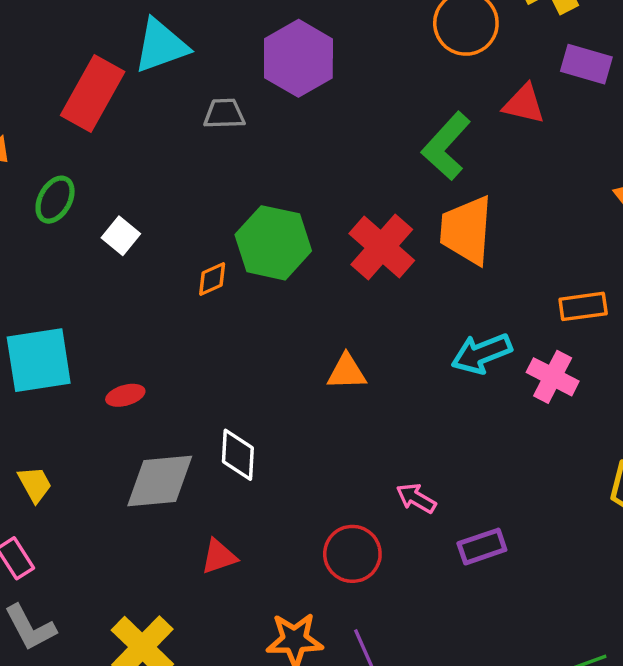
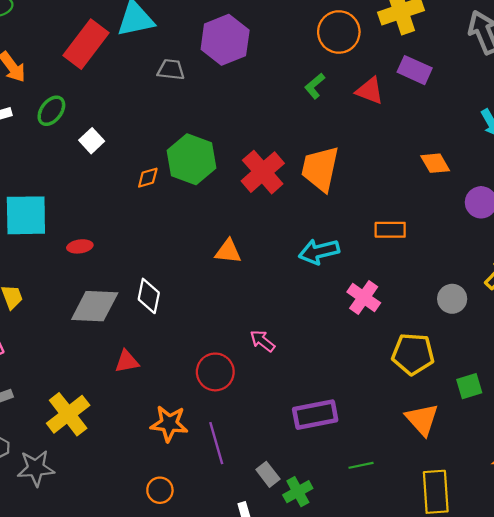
green L-shape: (446, 146) -> (315, 86), moved, size x0.6
pink cross: (553, 377) -> (364, 297), moved
purple rectangle: (482, 547) -> (315, 415), moved, size x1.4

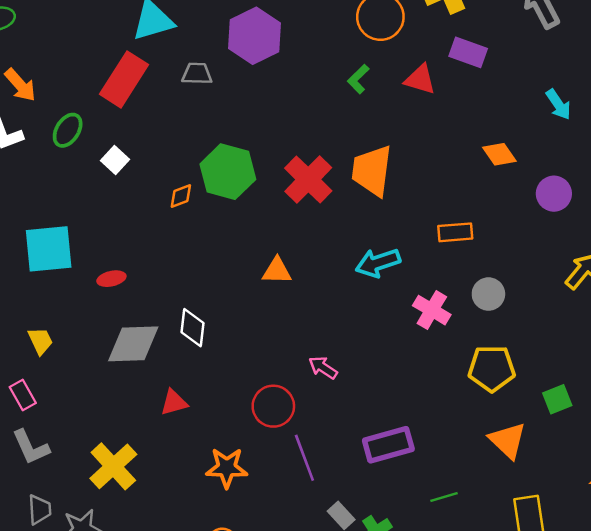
red rectangle: (86, 44) -> (124, 79), moved
gray circle: (452, 299) -> (488, 294), moved
purple line: (216, 443) -> (304, 458), moved

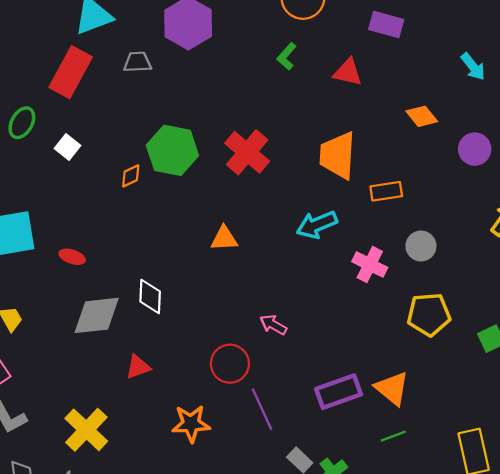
red triangle: (420, 79) -> (348, 72), moved
orange trapezoid: (372, 171) -> (338, 155), moved
red ellipse: (111, 279) -> (72, 257), turned 35
orange triangle: (508, 440) -> (392, 388), moved

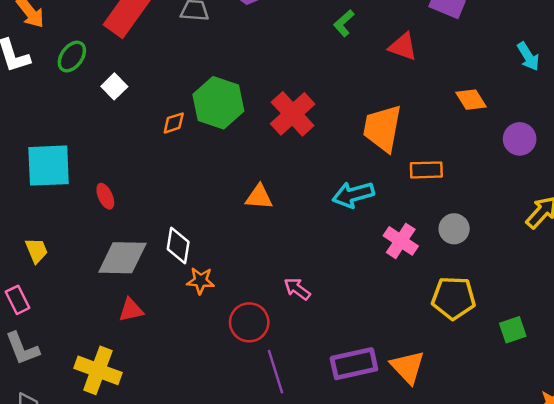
red ellipse: (72, 257) -> (105, 196), turned 40
red triangle: (138, 367) -> (131, 310), moved
orange star: (191, 424) -> (200, 281), moved, size x0.7
yellow cross: (86, 430) -> (98, 370), turned -30

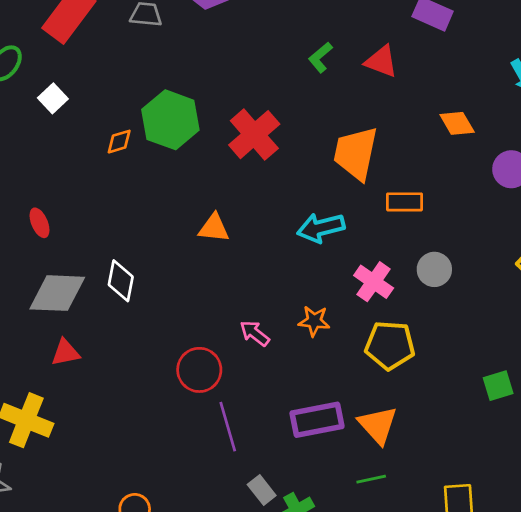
green L-shape: (344, 23) -> (320, 57), moved
orange star: (200, 281) -> (314, 321), moved
yellow pentagon: (453, 298) -> (390, 345), moved

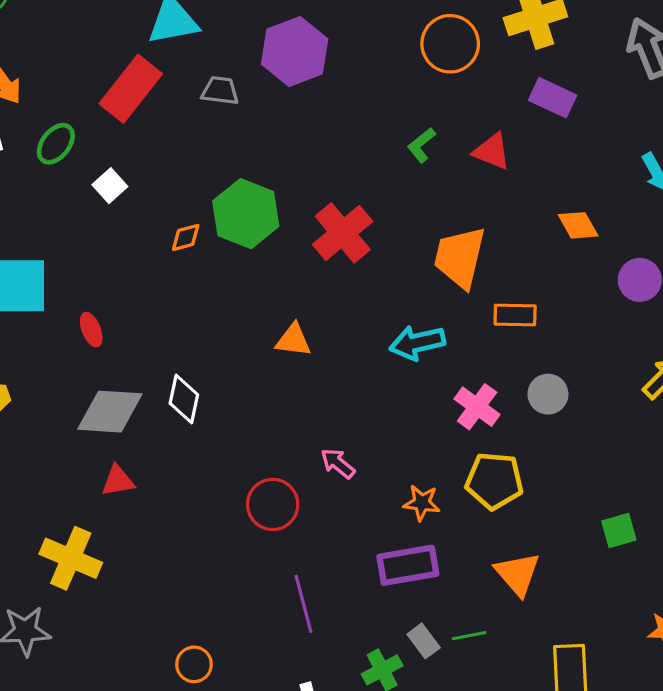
orange star: (314, 321) -> (422, 503), moved
orange triangle: (378, 425) -> (518, 574), moved
purple line: (228, 427) -> (304, 604), moved
gray rectangle: (262, 490) -> (424, 641), moved

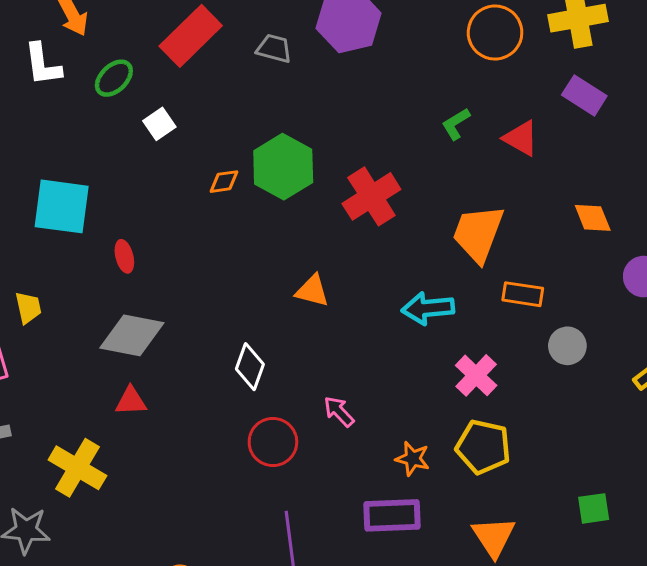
gray circle: (548, 394) -> (567, 346), moved
white diamond: (184, 399) -> (250, 367), moved

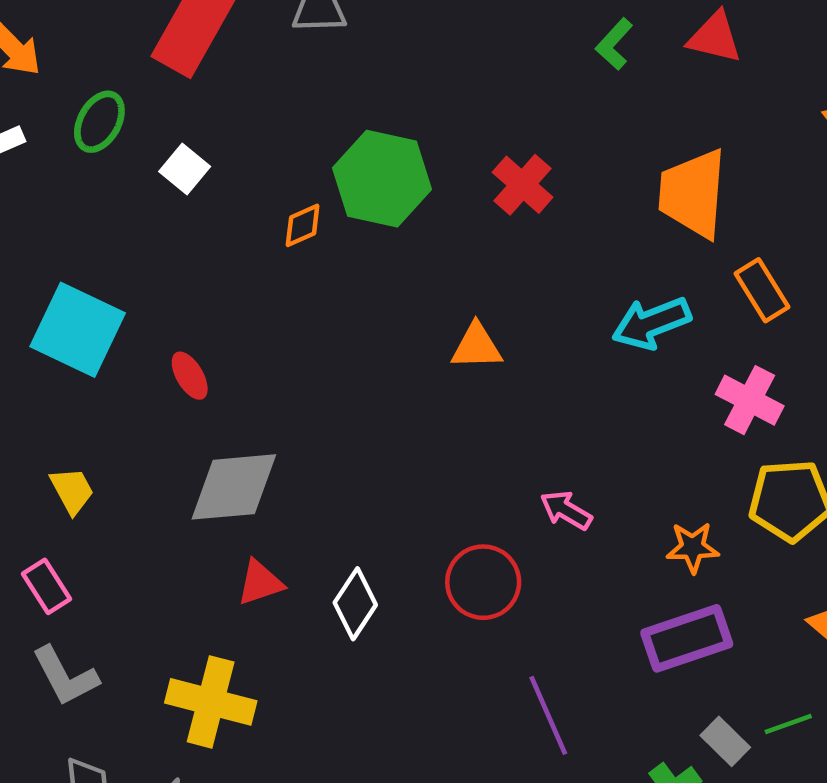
red cross: (371, 196) -> (523, 185), size x0.7
cyan square: (62, 206) -> (78, 330), turned 34
orange rectangle: (523, 294) -> (762, 290), moved, turned 66
white diamond: (250, 367) -> (355, 604), moved, turned 30

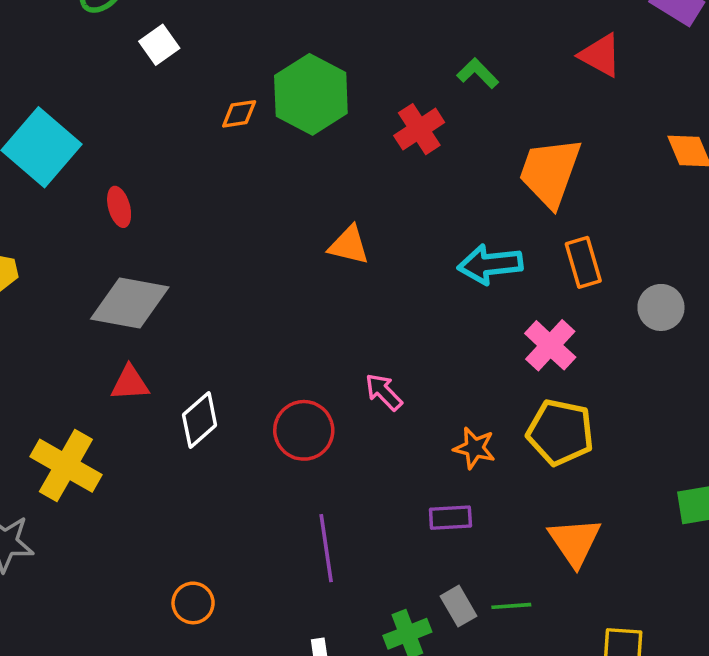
green L-shape: (614, 44) -> (478, 73), moved, turned 78
purple rectangle: (687, 638) -> (450, 518), size x0.6

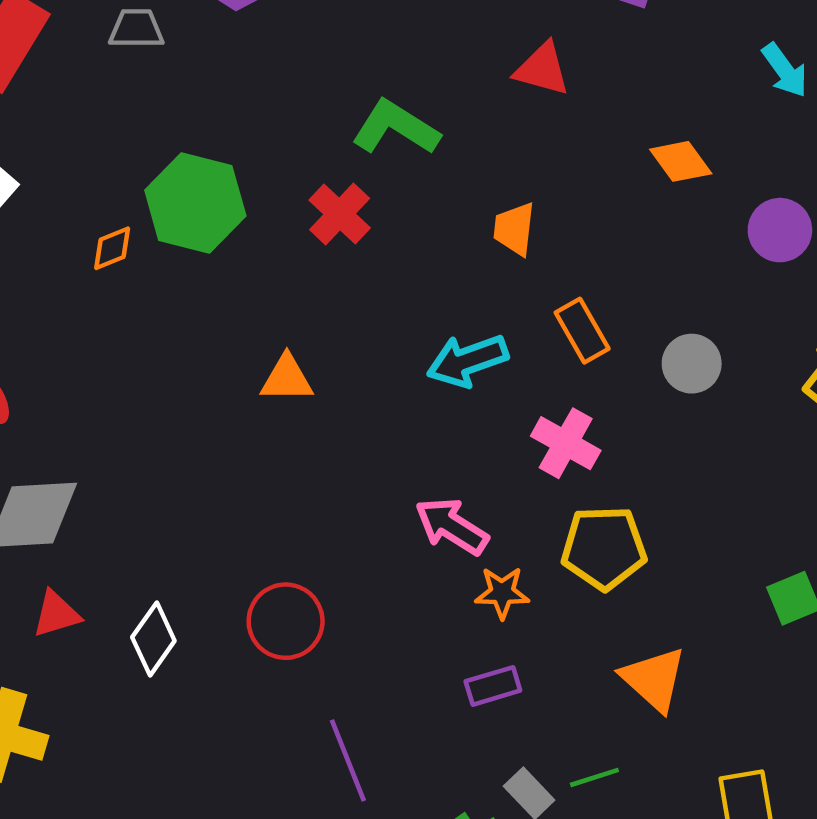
green L-shape: (478, 73) -> (396, 128), size x1.6
orange trapezoid: (550, 172) -> (514, 229), size x0.6
pink arrow: (384, 392) -> (452, 526), moved, size x1.4

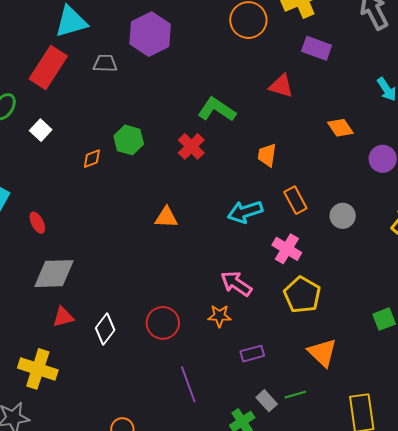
green hexagon: (195, 203) -> (129, 140), size x0.7
yellow pentagon: (604, 548) -> (302, 295), turned 30
orange star: (502, 593) -> (219, 316), moved

